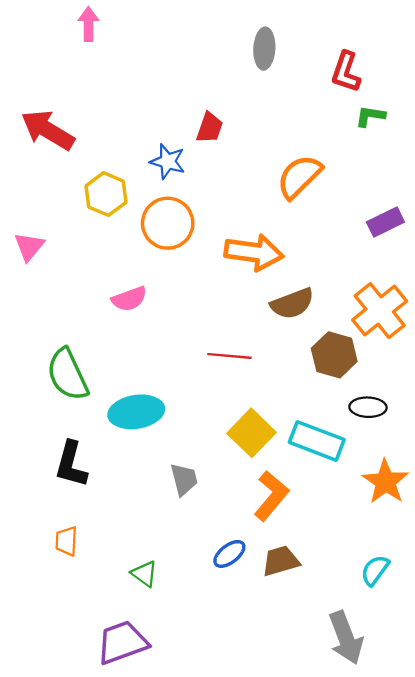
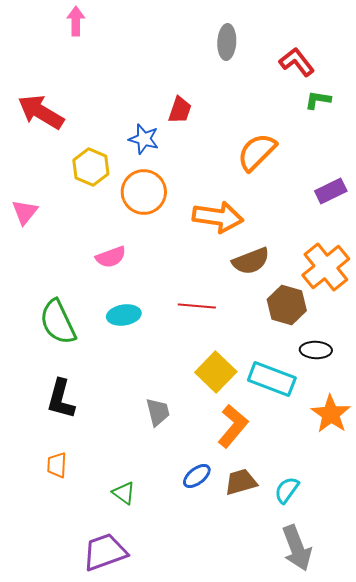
red L-shape: (346, 72) -> (297, 62), turned 123
cyan ellipse: (136, 412) -> (124, 315), moved, size x0.7
cyan semicircle: (375, 570) -> (287, 490), moved

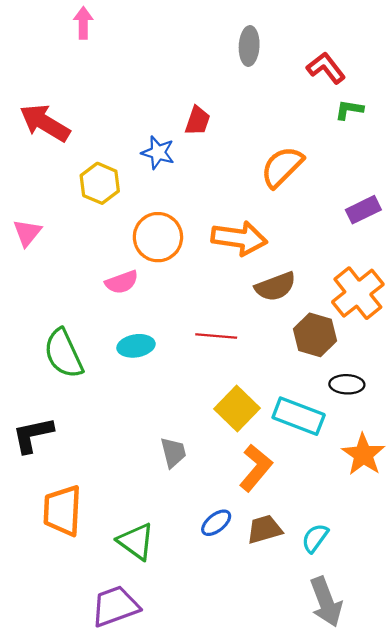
orange circle: (144, 192) -> (158, 237), moved
black L-shape: (61, 399) -> (33, 435), moved, turned 63
orange trapezoid: (57, 465) -> (62, 511), size x1.8
green triangle: (124, 493) -> (136, 541), size x1.5

